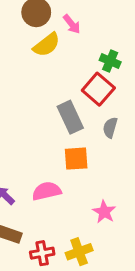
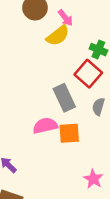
yellow semicircle: (47, 45) -> (58, 36), moved
pink semicircle: (47, 191) -> (45, 126), moved

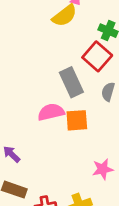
pink star: (93, 179) -> (103, 169), turned 30

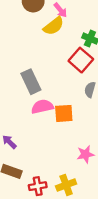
gray rectangle: (71, 82) -> (31, 82), moved

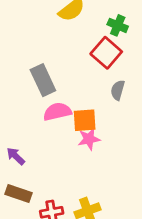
pink star: (85, 154) -> (89, 139), moved

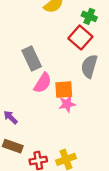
gray semicircle: (118, 90) -> (89, 66), size x1.5
pink semicircle: (57, 112) -> (43, 83), turned 135

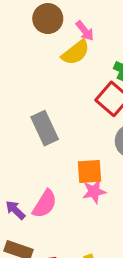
pink semicircle: (43, 83) -> (45, 204), moved

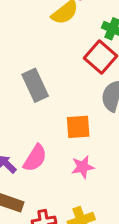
pink star: (94, 192) -> (83, 167), moved

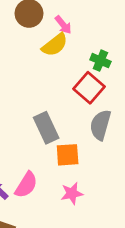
gray rectangle: (35, 85) -> (46, 128), moved

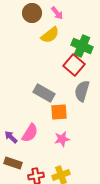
pink arrow: (63, 25) -> (57, 13), moved
green cross: (100, 61) -> (82, 46), size x1.5
gray rectangle: (46, 128) -> (44, 93), turned -35

